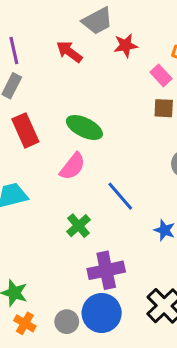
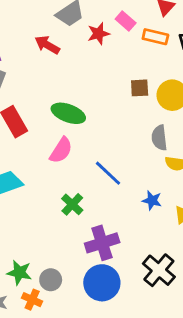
pink rectangle: (161, 75) -> (126, 21), moved
gray circle: (67, 322) -> (51, 280), moved

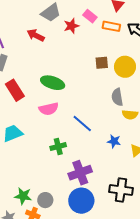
pink semicircle: (61, 150) -> (49, 109), turned 48
green cross: (72, 204) -> (58, 146), turned 35
black cross: (159, 270) -> (121, 190), turned -30

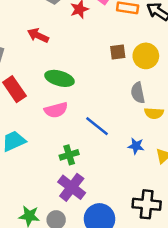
red arrow: (36, 35) -> (38, 35), moved
purple cross: (80, 173) -> (72, 187), moved, turned -30

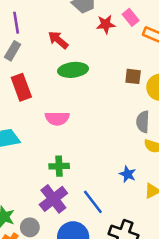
green ellipse: (59, 78) -> (73, 70), moved, turned -36
blue line: (97, 126) -> (93, 202), moved

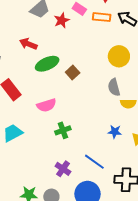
brown square: (133, 76) -> (73, 73), moved, turned -32
green cross: (59, 166) -> (63, 130), moved
purple cross: (53, 199) -> (63, 169), size x0.7

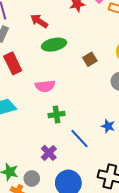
brown square: (73, 73) -> (90, 59), moved
blue line: (94, 162) -> (80, 139), moved

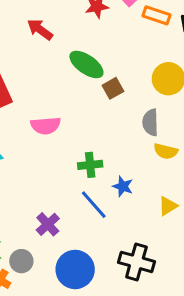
green ellipse: (54, 45) -> (86, 64), moved, turned 45
green cross: (57, 114) -> (90, 165), moved
blue star: (108, 126) -> (123, 186), moved

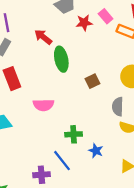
green ellipse: (86, 64) -> (61, 59), moved, turned 40
blue line: (94, 205) -> (62, 161), moved
purple cross: (48, 224) -> (41, 175), turned 35

